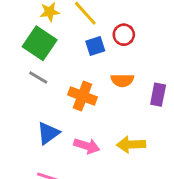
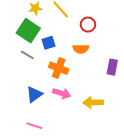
blue square: (95, 46) -> (48, 43), moved
orange semicircle: (122, 80) -> (81, 49), moved
pink arrow: (87, 146) -> (62, 93), moved

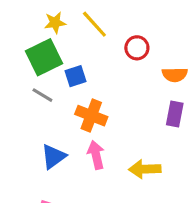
green square: (28, 31) -> (44, 57), turned 30
orange semicircle: (81, 49) -> (175, 75), moved
pink arrow: (62, 93) -> (96, 155), turned -120

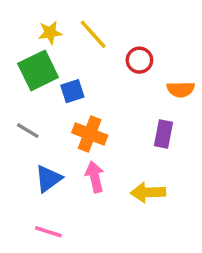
gray line: (42, 95) -> (28, 131), moved
purple rectangle: (175, 114) -> (163, 134), moved

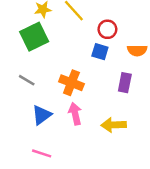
blue square: (72, 91) -> (100, 52), moved, turned 35

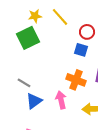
gray line: (27, 80) -> (24, 83), moved
orange cross: (71, 83) -> (76, 80), moved

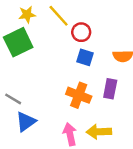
red circle: (87, 32) -> (81, 32), moved
pink arrow: (61, 100) -> (70, 134), moved

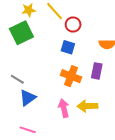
blue square: (85, 57) -> (68, 47), moved

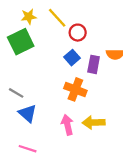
blue square: (68, 47) -> (72, 58), turned 32
purple rectangle: (97, 71) -> (94, 64), moved
blue triangle: (28, 98) -> (28, 113), turned -42

